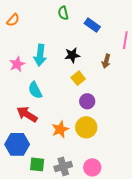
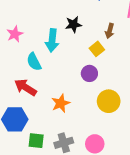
cyan arrow: (40, 55) -> (52, 40), moved
yellow square: (78, 78) -> (97, 49), moved
yellow circle: (86, 127) -> (109, 101), moved

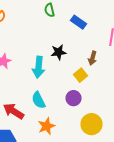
cyan semicircle: (34, 62) -> (38, 100), moved

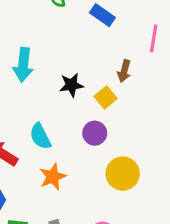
black star: (58, 52) -> (71, 85), moved
cyan arrow: (38, 67) -> (23, 65), moved

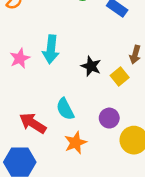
black star: (71, 85) -> (91, 66), turned 30
purple circle: (95, 133) -> (109, 118), moved

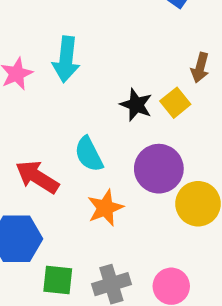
black star: (91, 66) -> (136, 105), moved
purple circle: (109, 118) -> (159, 169), size x1.5

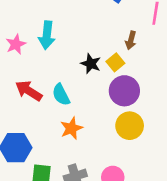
purple circle: (159, 169) -> (124, 91), moved
red arrow: (37, 177) -> (29, 91), moved

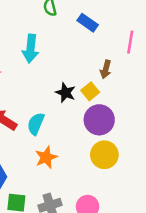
cyan arrow: (47, 35) -> (31, 49), moved
cyan semicircle: (61, 95) -> (36, 124), turned 50

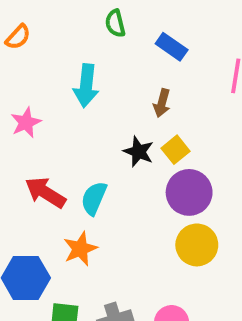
brown arrow: (106, 69) -> (162, 103), moved
orange star: (46, 157) -> (80, 249), moved

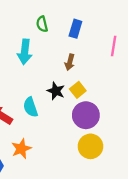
green semicircle: (115, 23) -> (42, 24), moved
blue rectangle: (172, 47) -> (75, 29), turned 72
cyan semicircle: (94, 198) -> (31, 107), moved, turned -42

